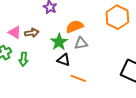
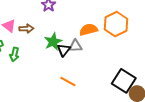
orange semicircle: (75, 26) -> (89, 30), moved
black triangle: (64, 60) -> (64, 50), moved, turned 40

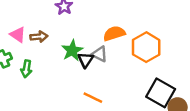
orange hexagon: (116, 24) -> (146, 47), moved
gray triangle: (75, 46) -> (100, 54), turned 32

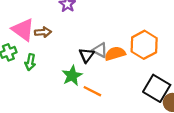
orange semicircle: (114, 33) -> (115, 54), moved
pink triangle: (18, 35) -> (23, 30), size x1.5
green star: (72, 50) -> (72, 76), moved

